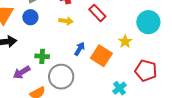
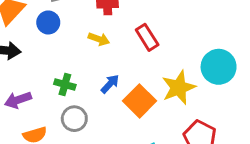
yellow star: (125, 41) -> (179, 88), size x1.6
green cross: (42, 56) -> (65, 84), moved
gray circle: (61, 77) -> (74, 119), size x0.7

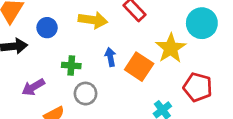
blue circle: (48, 22) -> (47, 28), moved
yellow arrow: (99, 39) -> (93, 20), size x1.5
blue arrow: (110, 84) -> (110, 57), turned -42

